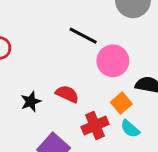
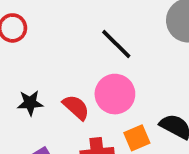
pink circle: (113, 61) -> (115, 94), moved

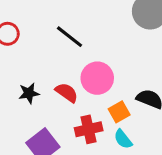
black line: (116, 44) -> (69, 37), moved

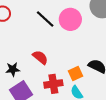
pink circle: (97, 78) -> (70, 19), moved
black star: (29, 93) -> (13, 69), moved

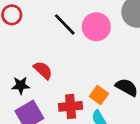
red semicircle: (40, 57) -> (43, 70), moved
orange square: (75, 73) -> (99, 95), turned -32

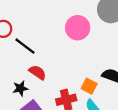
black line: (65, 24) -> (25, 46), moved

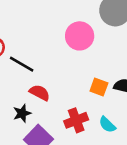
orange square: (89, 86) -> (99, 87), moved

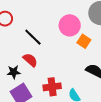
black line: (22, 64) -> (33, 37), moved
orange square: (99, 87) -> (84, 41), moved

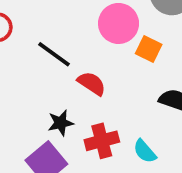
red semicircle: (30, 60) -> (92, 83), moved
black star: (14, 72) -> (61, 123), moved

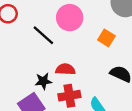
pink circle: (119, 23) -> (70, 18), moved
red semicircle: (92, 83) -> (65, 69), moved, turned -36

